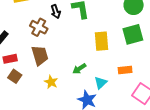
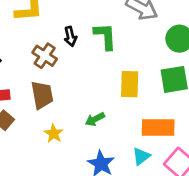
orange rectangle: (125, 70) -> (158, 128), size x1.6
cyan triangle: (101, 83) -> (141, 156), moved

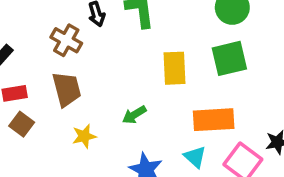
yellow star: (54, 134) -> (84, 136), turned 30
cyan triangle: (141, 156) -> (195, 157), turned -36

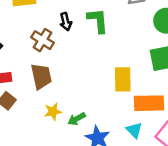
yellow rectangle: (174, 68) -> (123, 79), moved
green arrow: (134, 115) -> (77, 119), moved

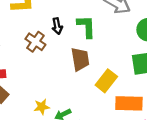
brown trapezoid: (41, 76) -> (80, 59), moved
yellow rectangle: (123, 79) -> (106, 81), turned 35

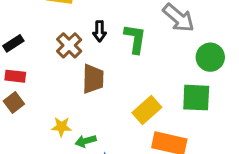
brown trapezoid: (80, 59) -> (93, 79), moved

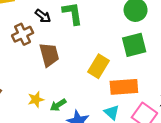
black arrow: (100, 31) -> (43, 16), turned -35
brown cross: (69, 45) -> (23, 34), turned 36

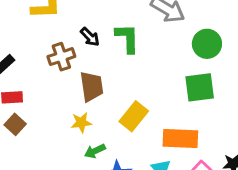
yellow rectangle: (99, 66) -> (134, 116), moved
yellow star: (36, 100) -> (81, 123), moved

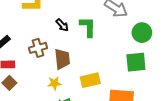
brown cross: (61, 57) -> (38, 48), moved
yellow rectangle: (134, 116) -> (90, 80), turned 36

